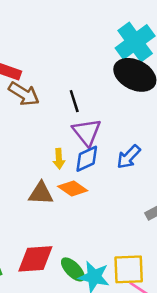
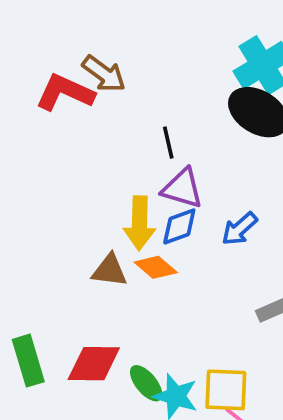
brown arrow: (24, 94) -> (104, 74), moved
purple triangle: (87, 132) -> (182, 188), turned -40
yellow arrow: (59, 159) -> (139, 223), size x1.8

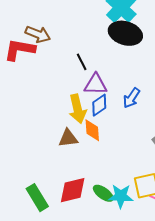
orange diamond: (156, 267) -> (92, 130), turned 60

